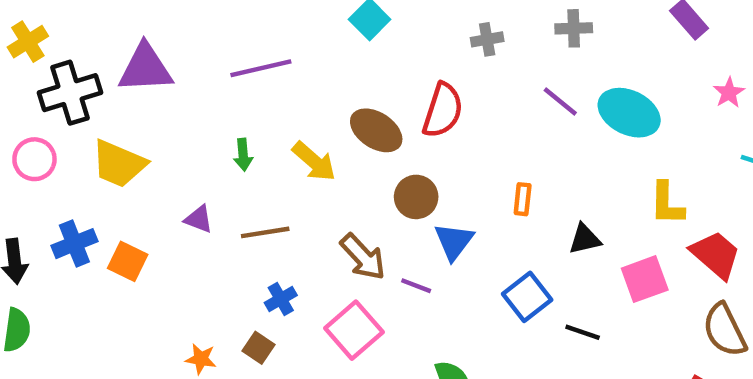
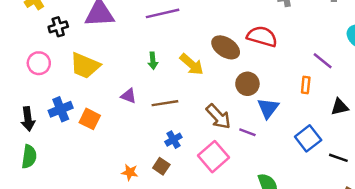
black cross: (70, 93) -> (58, 27), size x0.6
purple line: (560, 102) -> (323, 61), moved
red semicircle: (443, 110) -> (262, 36), turned -92

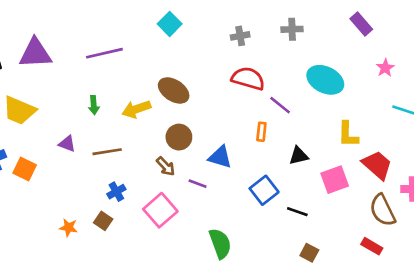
red semicircle: (262, 36) -> (248, 79), moved
yellow arrow: (192, 64) -> (136, 109), turned 120
brown circle: (247, 84) -> (179, 137), moved
blue triangle: (268, 108) -> (220, 157), turned -50
brown arrow: (218, 117) -> (166, 166), size x0.7

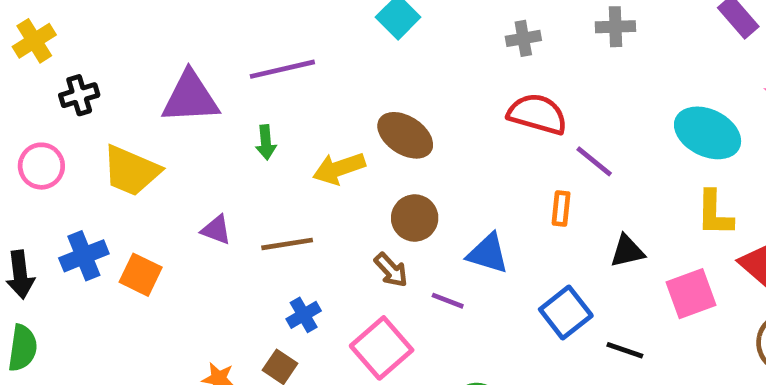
purple triangle: (35, 53) -> (190, 98), moved
cyan ellipse: (325, 80) -> (708, 133), moved
green arrow: (94, 105) -> (266, 142), moved

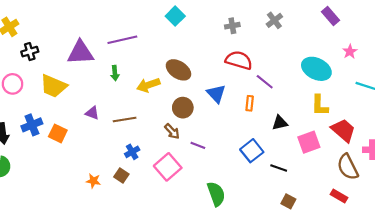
gray cross: (615, 27) -> (274, 20), turned -35
blue triangle: (488, 253) -> (216, 94), moved, turned 30

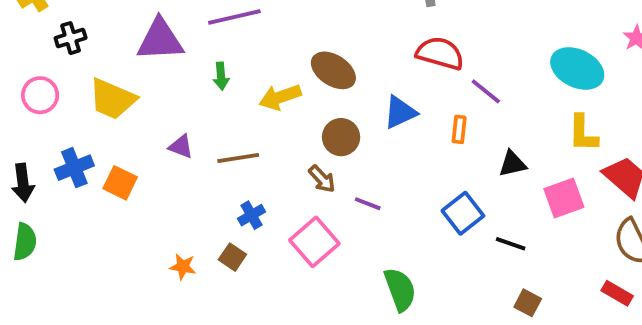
blue triangle: (216, 94) -> (400, 112), turned 48

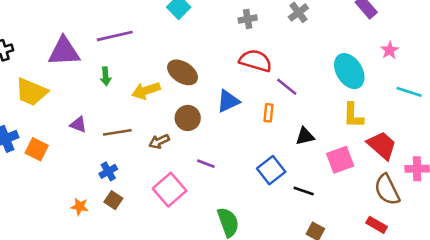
cyan ellipse: (577, 68) -> (349, 71), turned 32
brown arrow: (322, 179) -> (159, 141), moved, turned 108
blue cross: (251, 215) -> (108, 171), moved

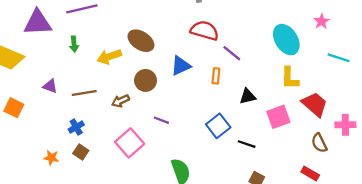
brown semicircle: (387, 190) -> (319, 143), size x0.7

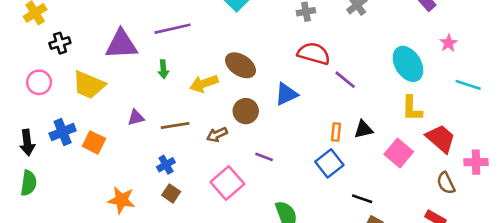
orange rectangle: (216, 76) -> (336, 132), moved
purple triangle: (50, 86) -> (136, 118), turned -35
pink square: (278, 117) -> (399, 153), turned -30
black line: (247, 144) -> (362, 199), moved
orange star: (51, 158) -> (121, 200), moved, size x1.5

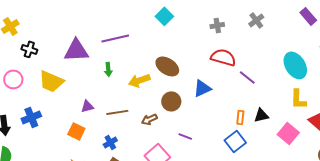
black cross: (60, 43) -> (29, 49), turned 35
orange square: (94, 142) -> (76, 131), moved

